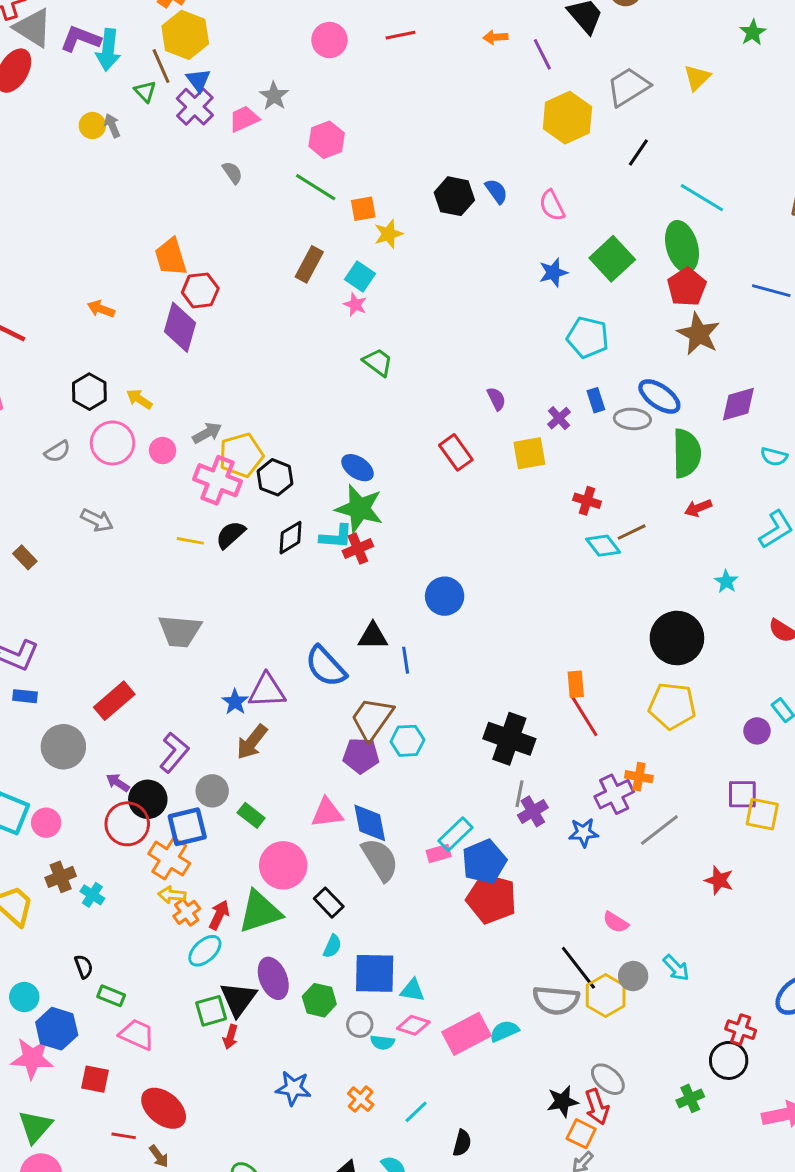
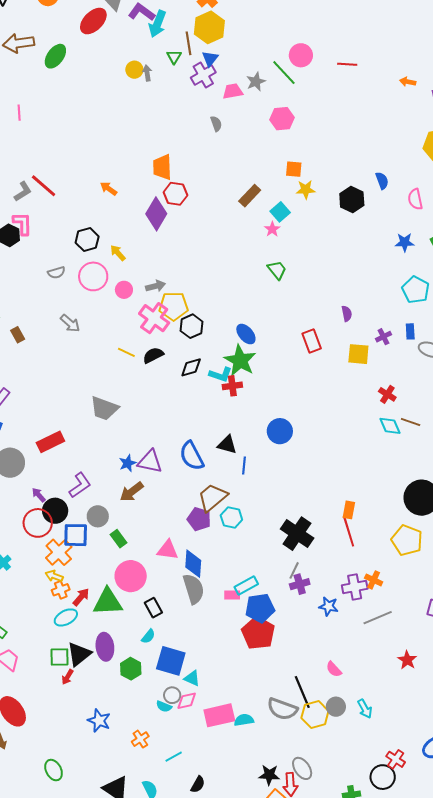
green line: (316, 187) -> (284, 73), moved
black hexagon: (454, 196) -> (352, 200), moved
brown line: (632, 532) -> (411, 422), turned 30
gray circle: (360, 1024) -> (172, 695), moved
pink diamond: (413, 1025) -> (187, 701), turned -45

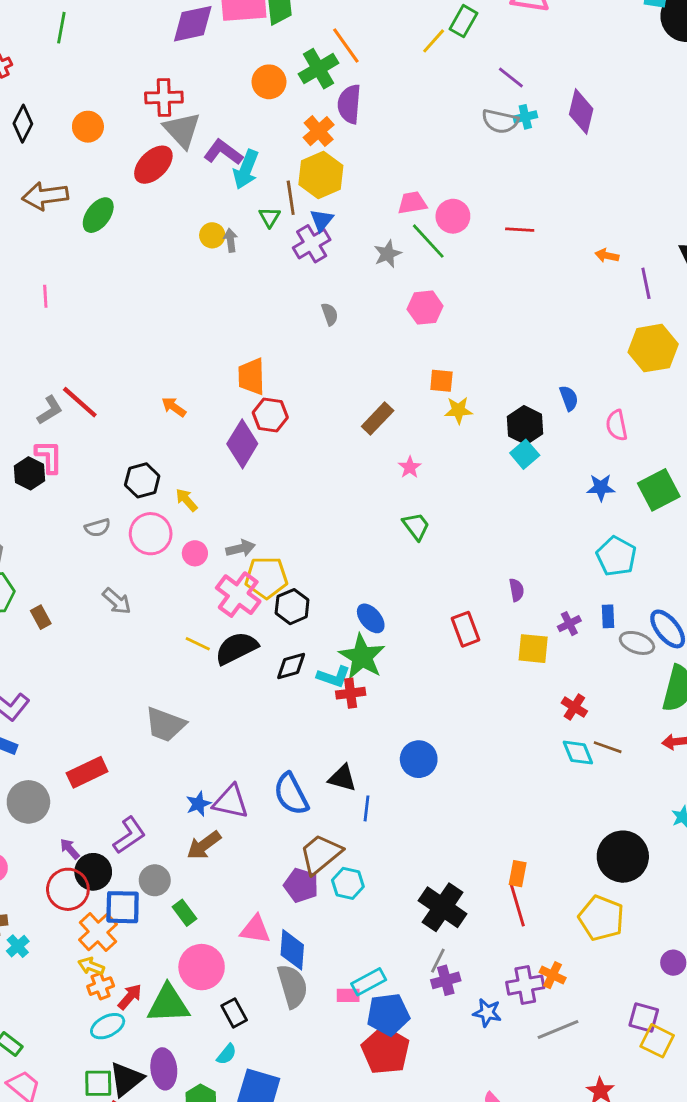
pink trapezoid: (233, 91) -> (412, 203), moved
cyan square: (280, 212) -> (525, 454), moved
black semicircle: (153, 355) -> (236, 648), size x1.4

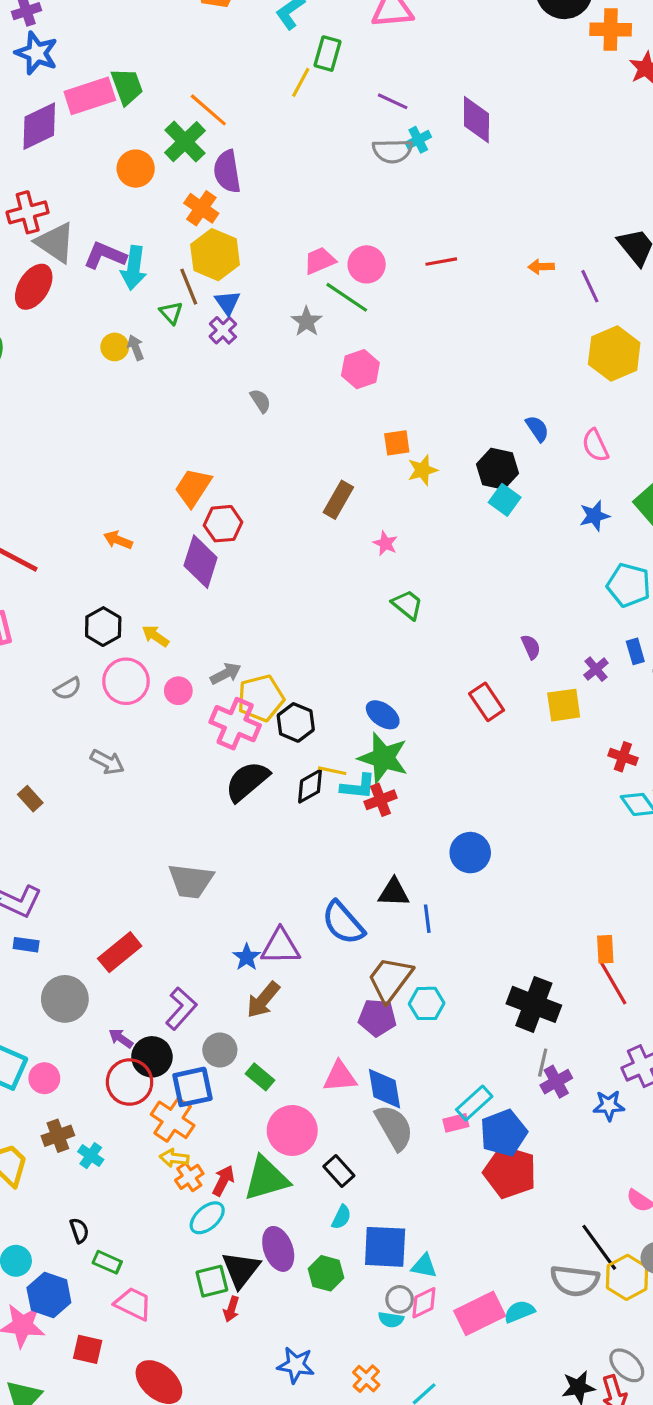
purple cross: (312, 244) -> (223, 330), size x0.7
orange trapezoid: (251, 376) -> (193, 487), turned 48
yellow line: (198, 644) -> (332, 771), moved

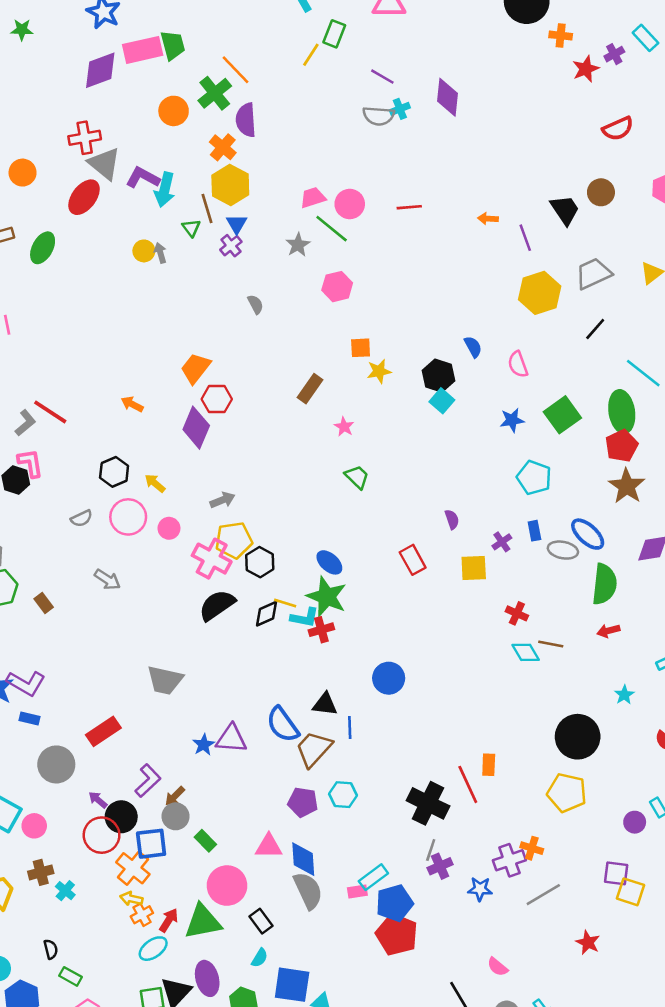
orange cross: (611, 29) -> (561, 36), size x0.7
gray arrow: (226, 674) -> (222, 500), moved
brown trapezoid: (390, 979) -> (314, 749), moved
red line: (613, 982) -> (468, 784), moved
brown arrow: (263, 1000) -> (175, 796), moved, size x0.7

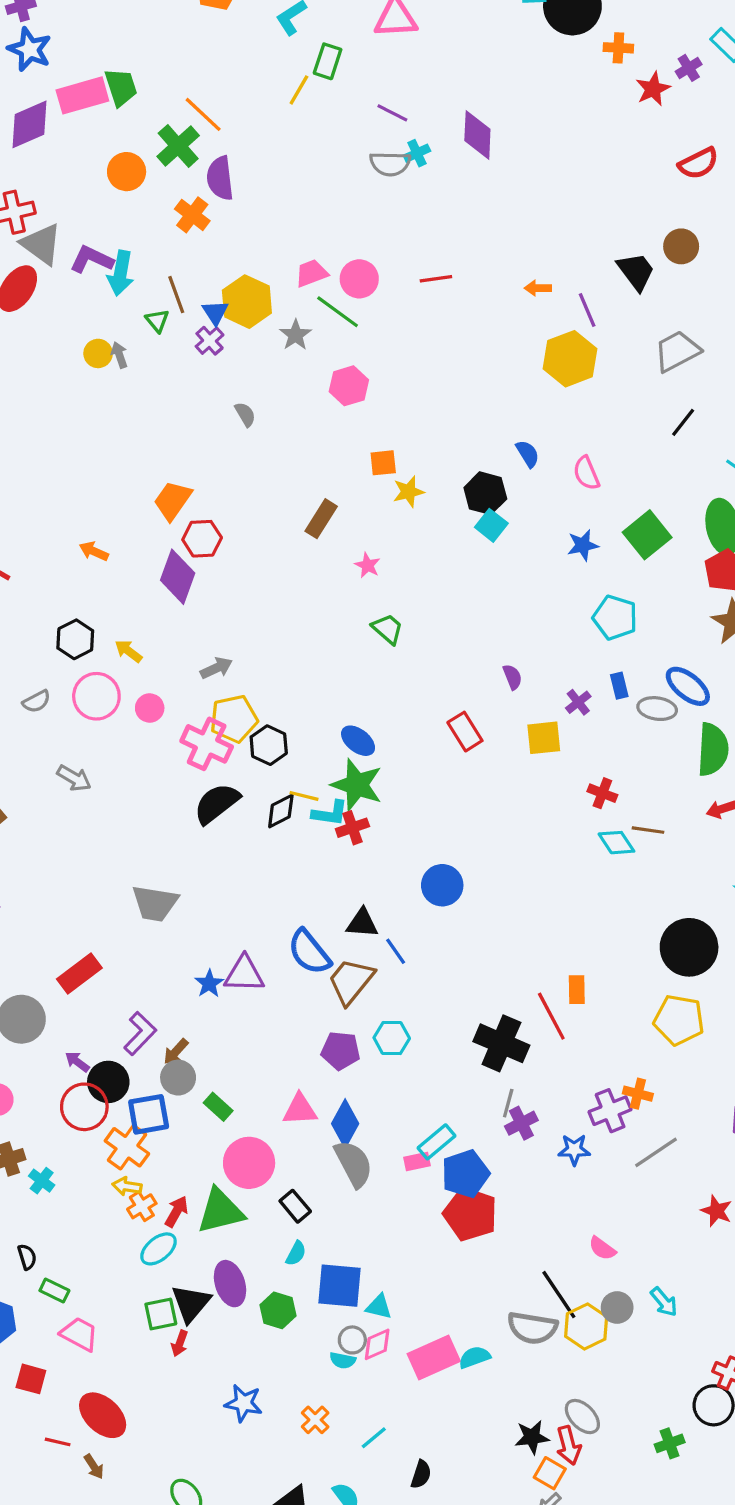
yellow hexagon: (230, 185) -> (247, 302), moved
yellow hexagon: (540, 293) -> (570, 359), moved
blue line: (350, 727) -> (396, 951), turned -30
blue diamond: (303, 859) -> (345, 1124), turned 36

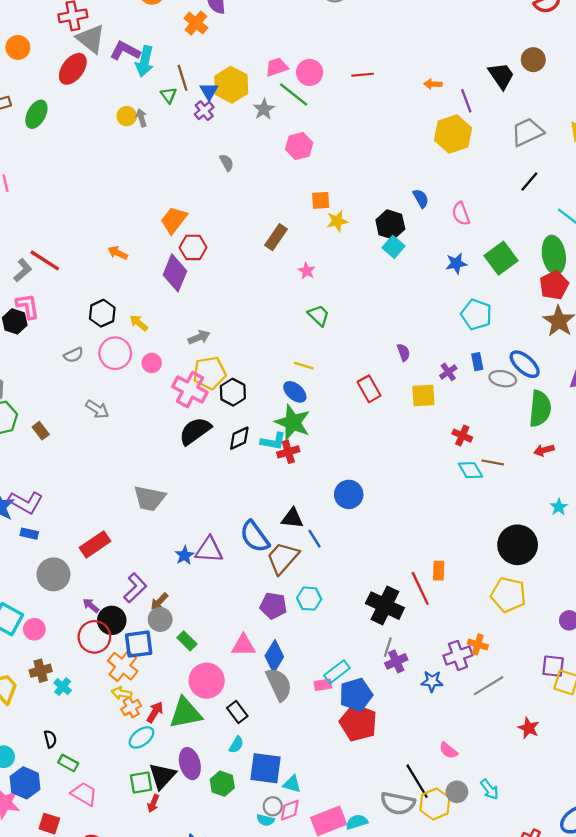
yellow line: (304, 796) -> (304, 366), moved

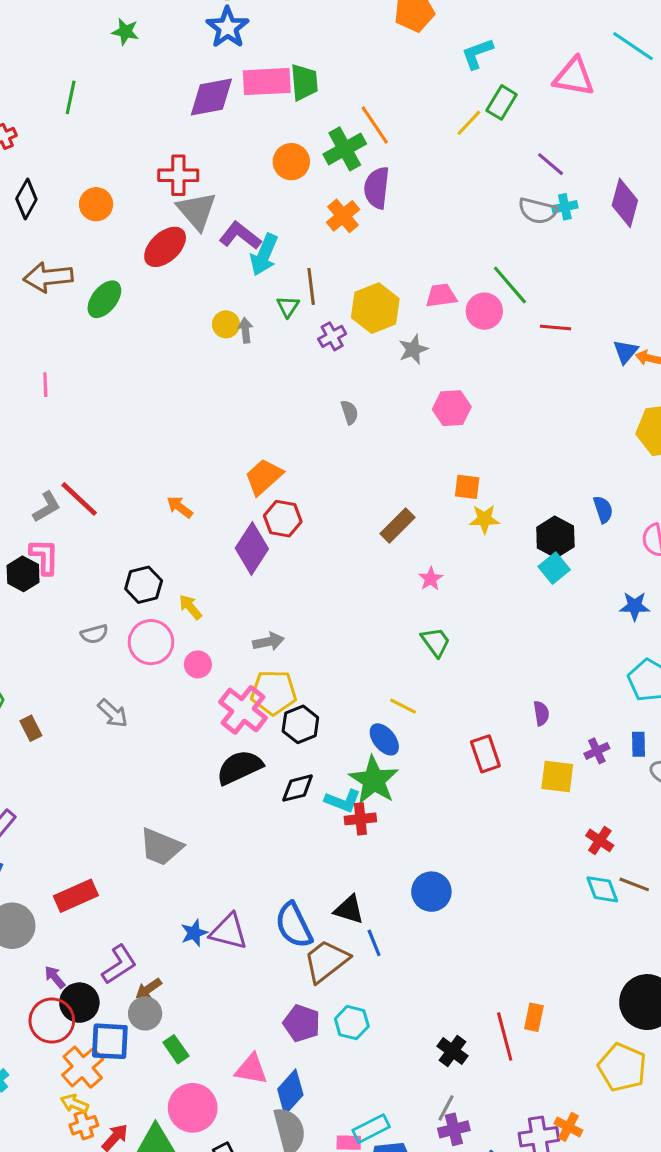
blue triangle: (209, 91) -> (626, 352), moved
green line: (294, 94) -> (510, 285), moved
black cross: (385, 606) -> (453, 1051), size x0.6

